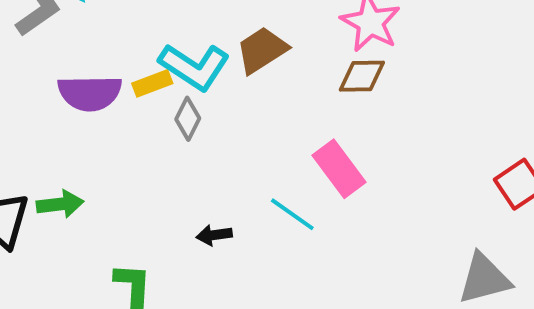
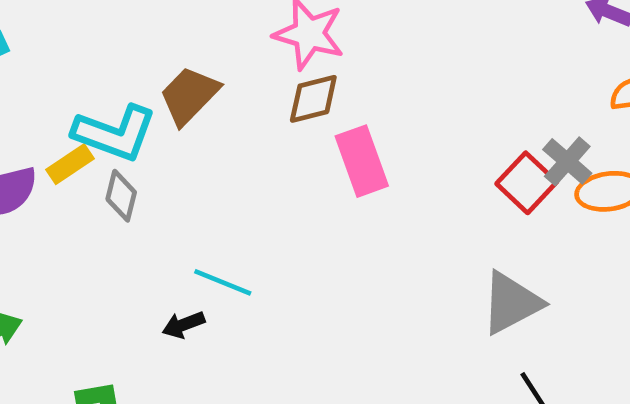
pink rectangle: (339, 169) -> (362, 161), moved, turned 30
cyan line: (292, 214) -> (223, 282), moved

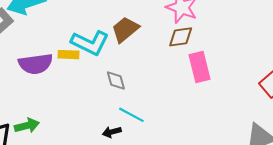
yellow rectangle: (70, 164) -> (69, 55), turned 30
gray diamond: (121, 196) -> (116, 81), moved, turned -35

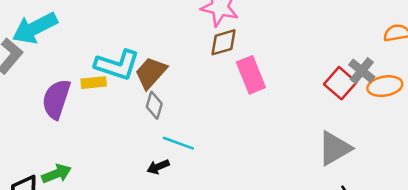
brown trapezoid: (125, 29) -> (151, 73), moved
purple semicircle: (36, 64) -> (56, 99), turned 124
gray diamond: (116, 81) -> (154, 105), turned 40

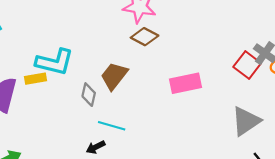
brown diamond: (223, 42) -> (145, 37), turned 48
brown trapezoid: (151, 73) -> (114, 76), moved
pink rectangle: (251, 75) -> (186, 83), moved, turned -76

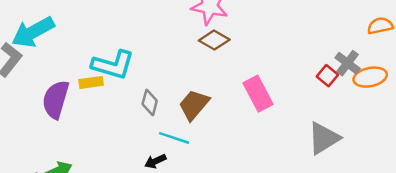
red square: (247, 65) -> (327, 76), size x0.7
brown trapezoid: (114, 76) -> (194, 105), moved
pink rectangle: (186, 83) -> (258, 94), turned 72

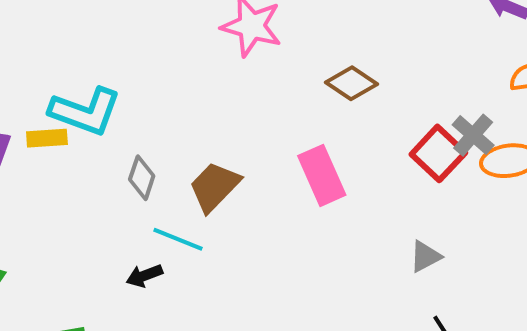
brown diamond: (214, 40) -> (351, 83), moved
red square: (327, 76) -> (438, 153), size x1.5
gray triangle: (324, 138) -> (425, 256), size x0.6

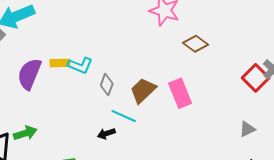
brown diamond: (351, 83) -> (195, 44), moved
cyan L-shape: (85, 111) -> (80, 65), moved, size x0.7
pink rectangle: (322, 175) -> (180, 93), moved

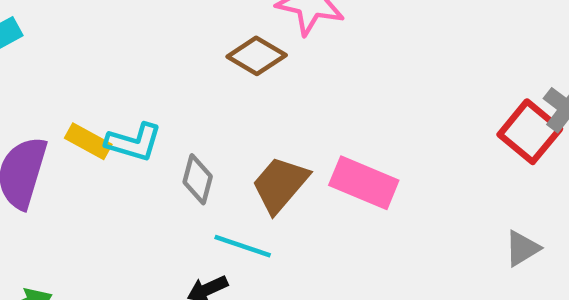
brown diamond: (195, 44) -> (257, 56), moved
yellow rectangle: (60, 63) -> (88, 141), turned 36
pink rectangle: (180, 93) -> (364, 183), turned -40

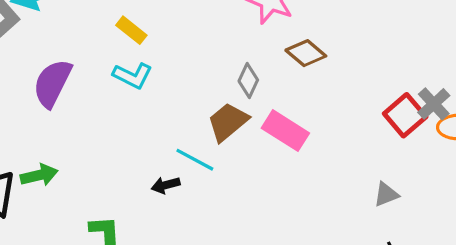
brown diamond: (257, 56) -> (306, 53), moved
yellow rectangle: (88, 141) -> (131, 30), moved
gray diamond: (198, 179) -> (248, 80), moved

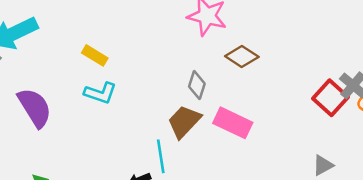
purple semicircle: (52, 83) -> (35, 108), turned 129
cyan line: (195, 160) -> (161, 156), turned 60

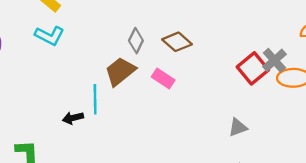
brown diamond: (242, 56) -> (177, 42), moved
pink rectangle: (233, 123) -> (163, 79), size x0.7

